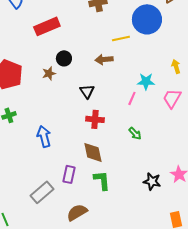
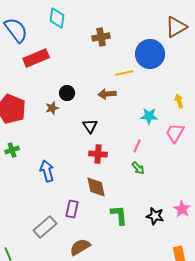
red rectangle: (47, 26) -> (36, 58), moved
pink line: (132, 98) -> (137, 146), moved
green L-shape: (102, 180) -> (119, 215), moved

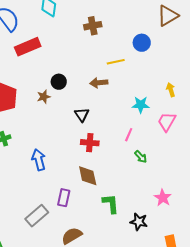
blue circle: (150, 54) -> (142, 43), size x0.6
green arrow: (138, 168) -> (141, 157), moved
pink star: (182, 209) -> (163, 198), moved
black star: (155, 216) -> (139, 222), moved

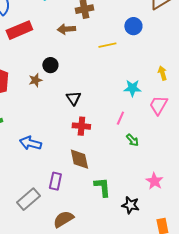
brown arrow: (99, 83) -> (66, 29), moved
blue arrow: (39, 160) -> (30, 143), turned -60

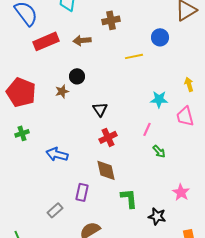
brown arrow: (66, 29) -> (82, 40), moved
pink trapezoid: (158, 105) -> (185, 116), turned -45
red cross: (81, 126) -> (108, 137), turned -30
gray rectangle: (28, 199) -> (55, 210), size x0.7

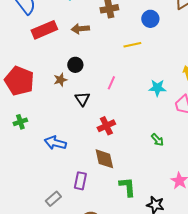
blue circle: (160, 37) -> (150, 19), moved
black triangle: (100, 109) -> (82, 99), moved
pink line: (147, 129) -> (111, 83), moved

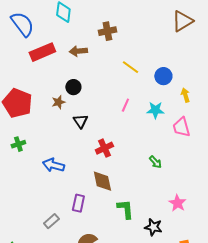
blue circle: (150, 19) -> (163, 76), moved
yellow line: (132, 45) -> (130, 67), turned 48
pink line: (111, 83) -> (125, 105), moved

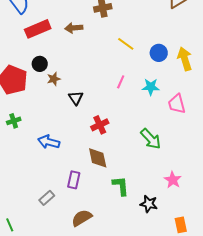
black circle: (73, 87) -> (40, 64), moved
yellow arrow: (185, 95) -> (185, 59), moved, size x1.6
green arrow: (155, 162) -> (151, 139), size x1.6

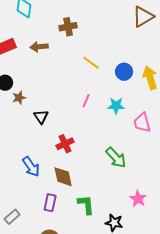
blue arrow: (49, 142) -> (31, 167), moved, turned -140
purple rectangle: (74, 180) -> (50, 203), moved

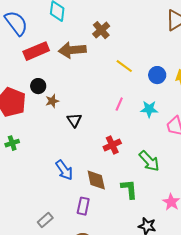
brown cross: (68, 27) -> (101, 30), turned -30
brown arrow: (39, 47) -> (72, 50), size x1.5
red cross: (65, 144) -> (112, 145), moved
green L-shape: (86, 205) -> (129, 189), moved

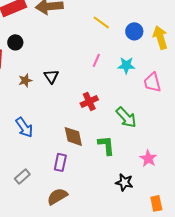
brown star: (52, 101) -> (25, 80), moved
blue arrow: (64, 170) -> (24, 127), moved

